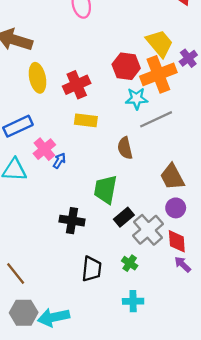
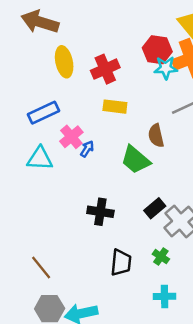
cyan star: (137, 99) -> (166, 68), moved
green trapezoid: (105, 189) -> (135, 160), moved, turned -60

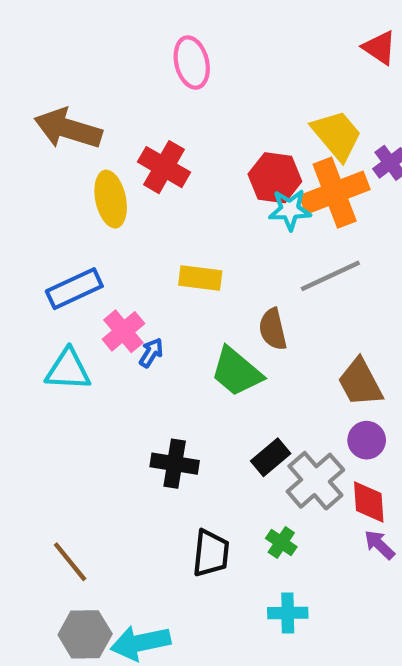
red cross: (105, 69) -> (164, 167), moved, turned -36

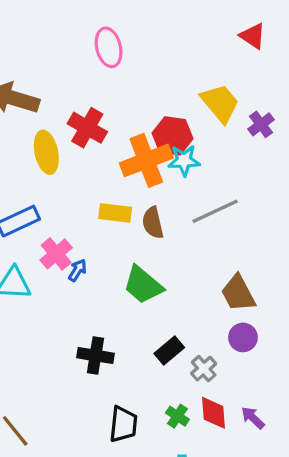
orange cross: (335, 193) -> (146, 160), moved
brown semicircle: (273, 329) -> (153, 223), moved
gray cross: (315, 481) -> (204, 369), size x0.6
red diamond: (369, 502) -> (213, 413), moved

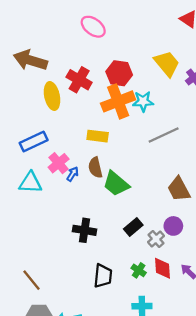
pink ellipse: (109, 47) -> (93, 27), turned -40
red hexagon: (173, 136) -> (119, 73), moved
brown semicircle: (153, 223) -> (95, 167), moved
purple circle: (243, 337) -> (173, 226), moved

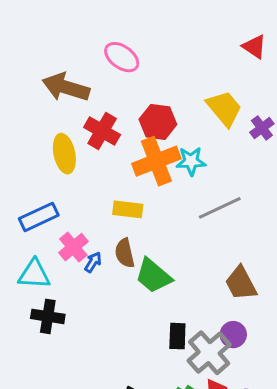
brown arrow: (30, 60) -> (66, 87), moved
black rectangle: (133, 227) -> (177, 336), turned -48
black cross: (85, 230) -> (48, 316), moved
gray cross: (156, 239) -> (209, 353), size x1.8

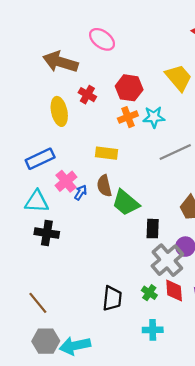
red cross: (102, 131) -> (87, 95), size x0.7
orange cross: (156, 161) -> (128, 117), size x0.6
black rectangle: (177, 336) -> (153, 229), moved

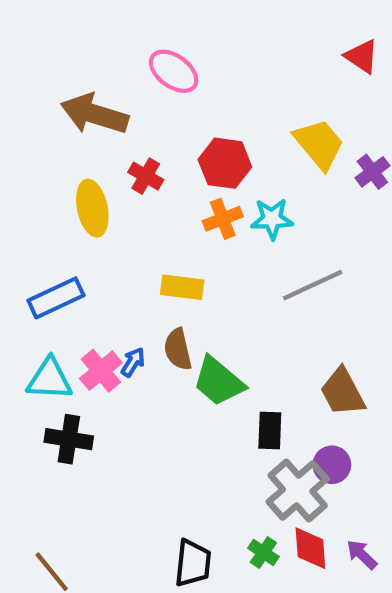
pink cross: (66, 181) -> (101, 371), moved

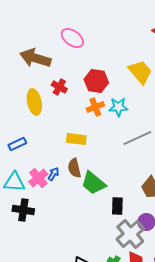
blue rectangle: (56, 298) -> (17, 144), size x0.7

